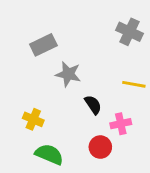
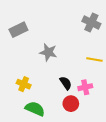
gray rectangle: (43, 45) -> (18, 30), moved
black semicircle: (93, 105) -> (66, 83), moved

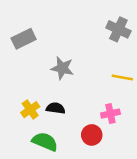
black semicircle: (66, 83) -> (56, 108), moved, turned -48
yellow cross: (24, 84) -> (30, 110), turned 32

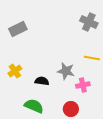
gray star: (62, 68) -> (66, 71), moved
yellow cross: (30, 110) -> (15, 71), moved
red circle: (92, 135) -> (71, 109), moved

